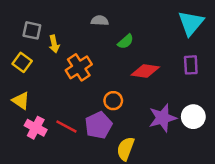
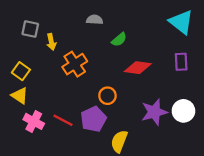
cyan triangle: (191, 23) -> (181, 22), turned -32
yellow square: (22, 62) -> (21, 71), moved

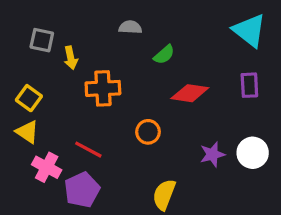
orange cross: (75, 64) -> (103, 88), turned 30
purple star: (154, 112) -> (212, 154), size x0.7
purple pentagon: (93, 119) -> (82, 190), moved
red line: (63, 120) -> (88, 150), moved

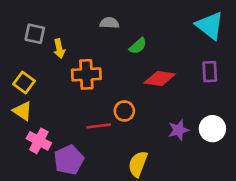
red line: (88, 150) -> (99, 126), moved, turned -35

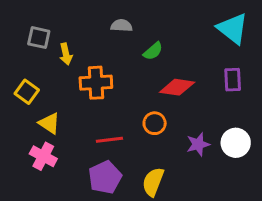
yellow triangle: (23, 111) -> (49, 123), moved
orange circle: (124, 111) -> (155, 123), moved
purple pentagon: (69, 160) -> (105, 177), moved

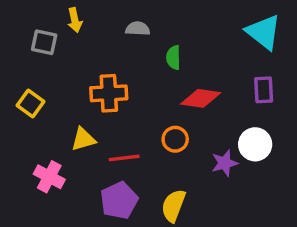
green semicircle: (153, 51) -> (173, 58), turned 130
yellow arrow: (66, 54) -> (75, 20), moved
yellow triangle: (49, 123) -> (83, 139), moved, turned -50
white circle: (236, 143) -> (255, 144), moved

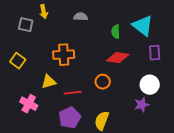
cyan triangle: (264, 32) -> (143, 26), moved
green semicircle: (173, 58) -> (116, 32), moved
purple star: (224, 163) -> (142, 105), moved

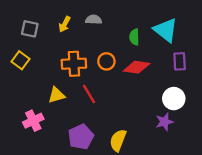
yellow arrow: (44, 12) -> (65, 24), moved, turned 40
yellow square: (18, 61) -> (20, 60), moved
orange circle: (103, 82) -> (106, 61), moved
red line: (73, 93) -> (89, 94), moved, turned 66
pink cross: (29, 104) -> (33, 121), turned 36

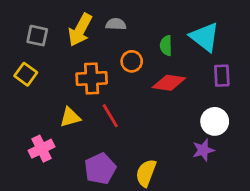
yellow arrow: (65, 24) -> (80, 30), size x1.6
orange circle: (106, 61) -> (132, 61), moved

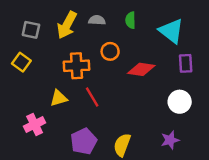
green semicircle: (166, 46) -> (130, 20), moved
purple star: (203, 150) -> (170, 140), moved

